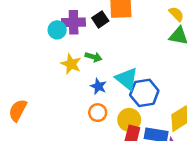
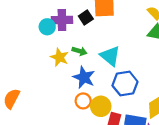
cyan triangle: (127, 79) -> (110, 56), moved
blue star: (98, 86) -> (84, 77), size x1.5
yellow circle: (129, 120) -> (101, 106), moved

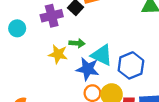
cyan circle: (47, 27) -> (17, 28), moved
cyan triangle: (110, 56) -> (102, 55), moved

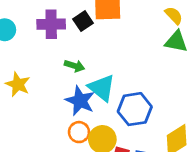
yellow star: (58, 54) -> (18, 84), moved

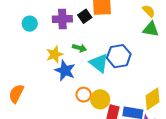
yellow star: (18, 84) -> (55, 54), moved, turned 30
blue star: (80, 101) -> (65, 71), moved
blue hexagon: (135, 109) -> (119, 56), moved

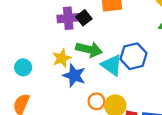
black square: (85, 16) -> (84, 18), moved
cyan circle: (30, 24) -> (23, 67), moved
green arrow: (79, 48) -> (89, 49), size x1.6

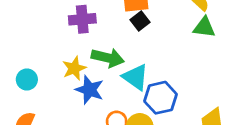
black square: (84, 18) -> (140, 21), moved
blue hexagon: (133, 56) -> (161, 98), moved

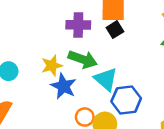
purple cross: (82, 19) -> (78, 25), moved

